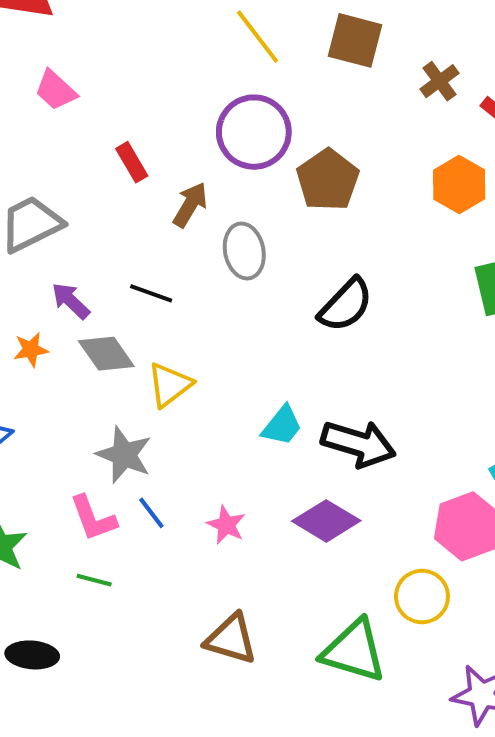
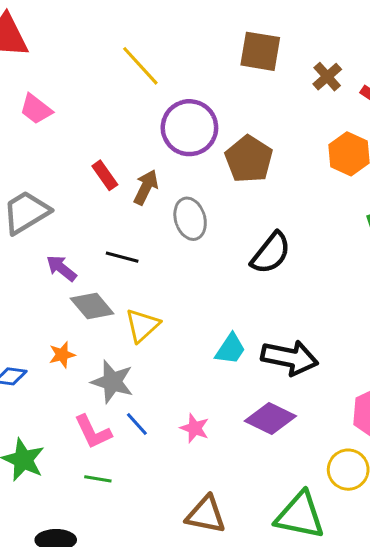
yellow line: (258, 37) -> (140, 66), moved
red rectangle: (132, 162) -> (105, 175), moved
orange star: (31, 350) -> (62, 355), moved

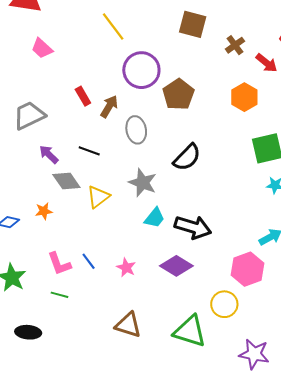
gray star: (112, 382) -> (143, 183), moved

